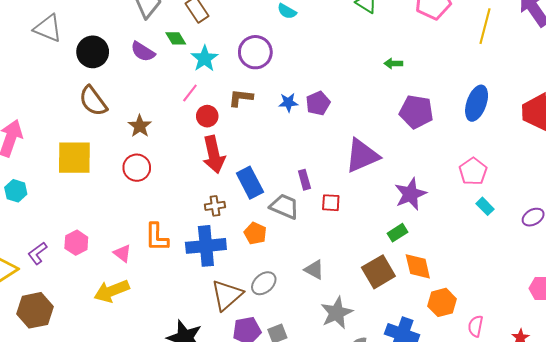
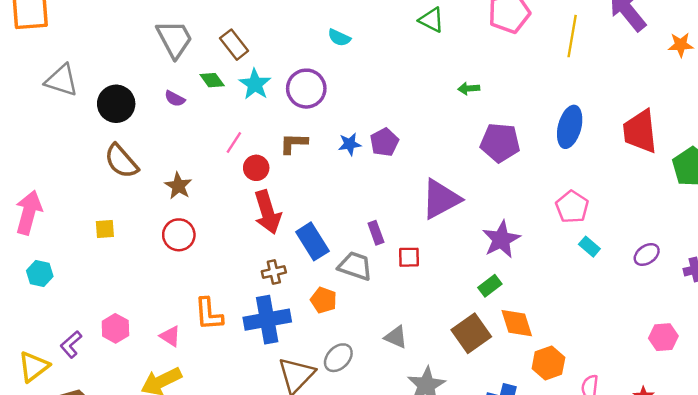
purple semicircle: (143, 52) -> (175, 99), size x0.7
cyan star: (205, 59) -> (255, 84), moved
yellow square: (74, 158) -> (105, 229), size x0.5

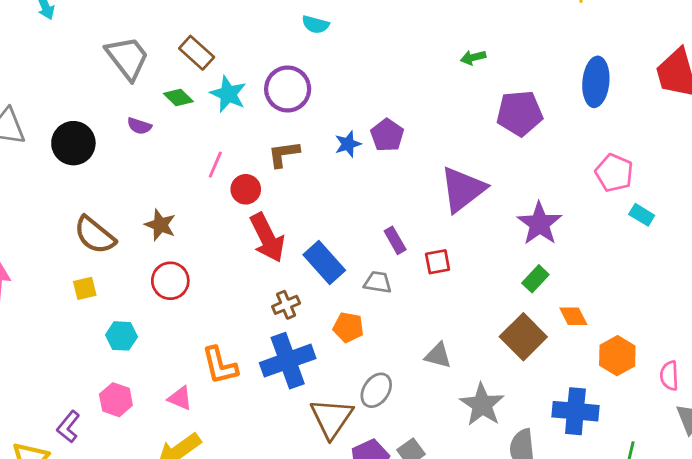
brown semicircle: (121, 161) -> (95, 235), moved
gray trapezoid: (355, 266) -> (378, 282), size x0.7
cyan hexagon: (40, 273) -> (121, 336), moved
orange diamond: (517, 323) -> (573, 316), size x0.7

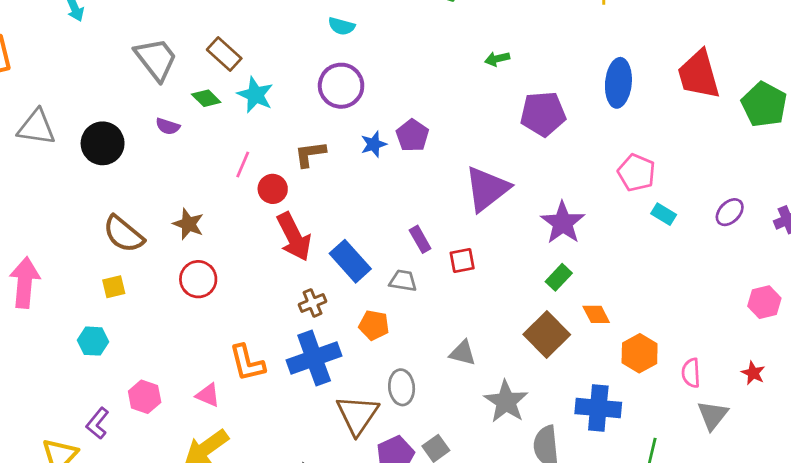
purple circle: (288, 89) -> (341, 86), moved
cyan hexagon: (121, 336) -> (93, 341), moved
gray ellipse: (376, 390) -> (402, 387), turned -40

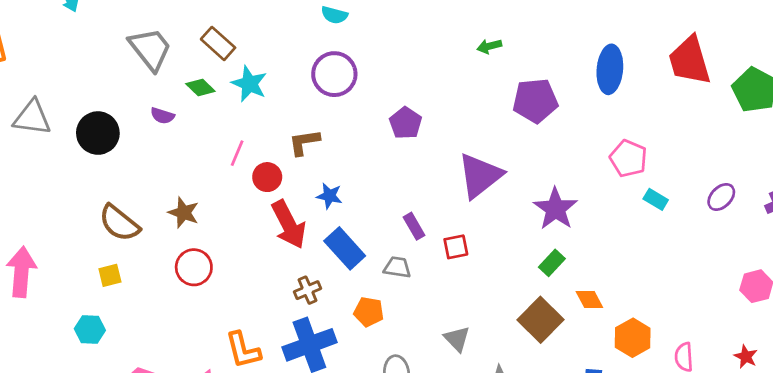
blue star: (374, 144) -> (329, 196), moved, turned 30
gray triangle: (463, 353) -> (457, 339), turned 32

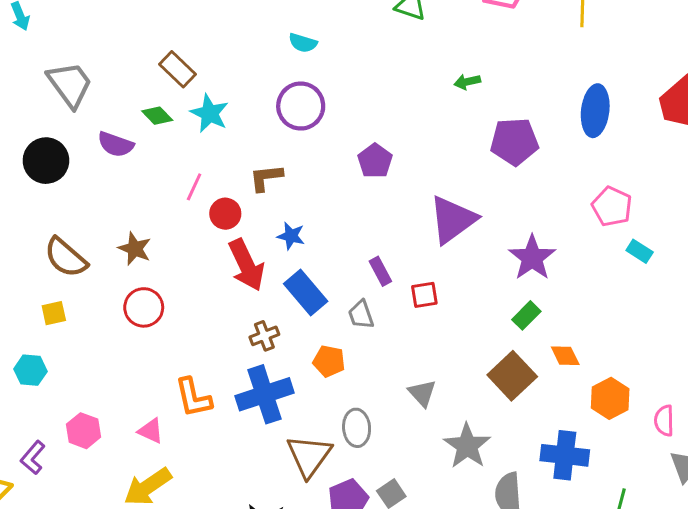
gray trapezoid: (150, 49) -> (70, 84), moved
purple semicircle: (162, 116) -> (116, 144), size x1.4
gray trapezoid: (397, 267) -> (361, 315), turned -120

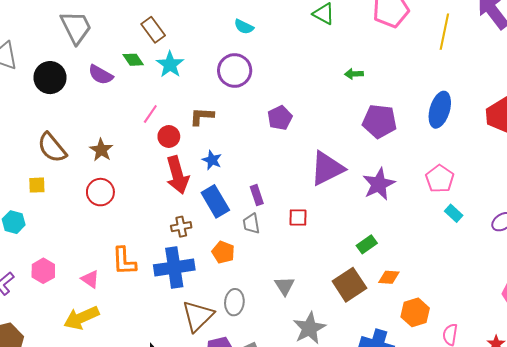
purple star: (532, 258) -> (379, 184), moved
purple rectangle: (380, 271) -> (257, 195), moved
orange diamond: (565, 356) -> (389, 277), turned -70

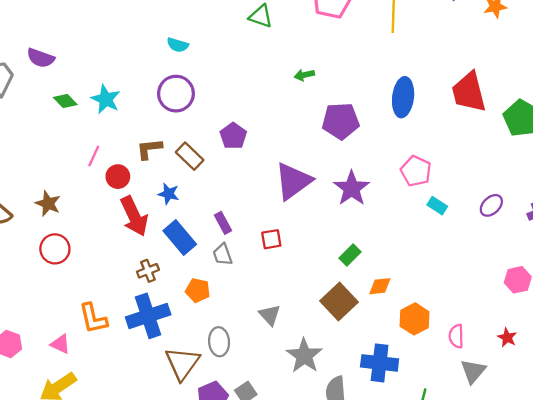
brown rectangle: (153, 30) -> (190, 156), moved
purple semicircle: (101, 75) -> (41, 58), moved

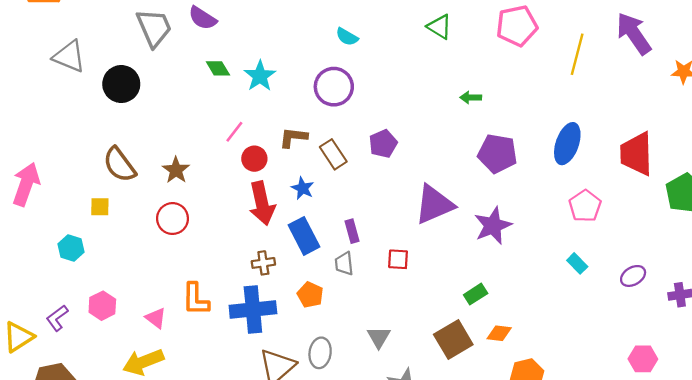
pink pentagon: (416, 171) -> (585, 206), moved

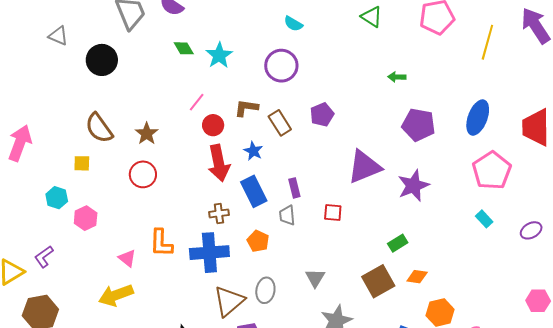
gray triangle: (69, 56) -> (58, 36), size x0.7
pink pentagon: (585, 206) -> (492, 170), size x1.4
pink hexagon: (102, 306) -> (86, 218), moved

